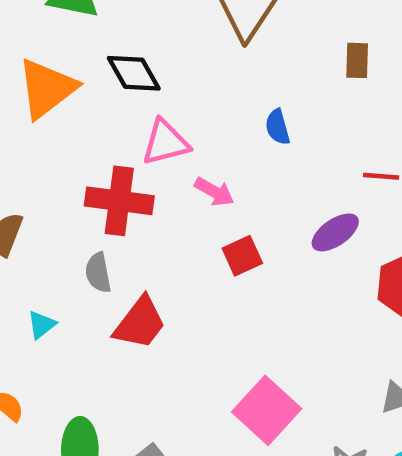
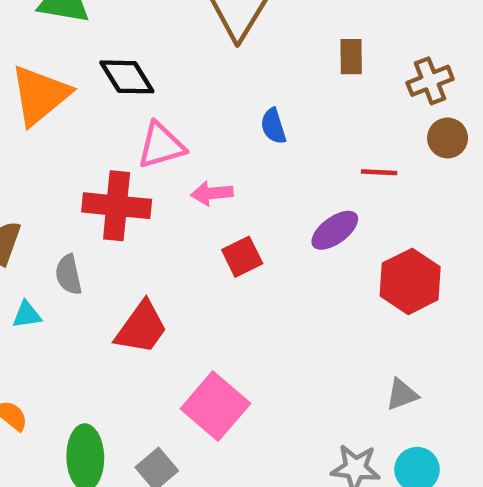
pink arrow: (214, 192) -> (212, 193), turned 147
gray semicircle: (98, 273) -> (69, 275), moved
cyan triangle: (41, 325) -> (27, 315), moved, turned 32
pink square: (267, 410) -> (215, 406), moved

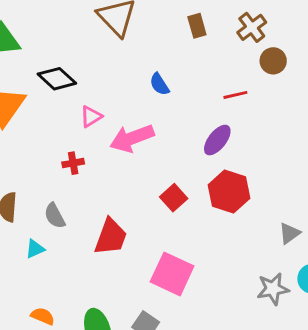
pink triangle: (161, 145) -> (91, 117), size x0.7
pink arrow: (212, 193) -> (132, 138), size x1.6
red cross: (117, 206) -> (73, 163), size x0.5
red square: (242, 257) -> (174, 198), moved
red hexagon: (410, 281) -> (229, 192), moved

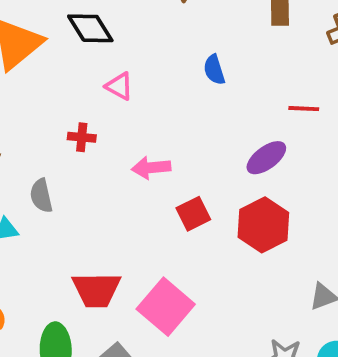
pink triangle: (91, 117) -> (119, 86), turned 45
pink arrow: (132, 138) -> (151, 168), moved, size x0.7
red trapezoid: (111, 237) -> (96, 290), moved, turned 54

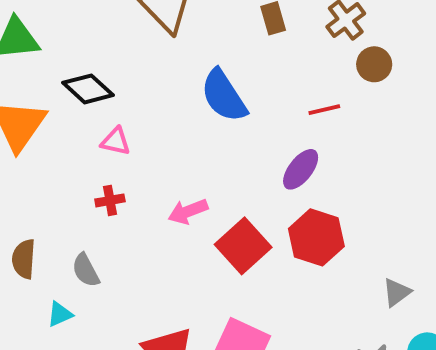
blue semicircle: (214, 70) -> (224, 96), size x1.8
pink triangle: (119, 86) -> (116, 141), moved
red square: (193, 214) -> (243, 246), size x1.5

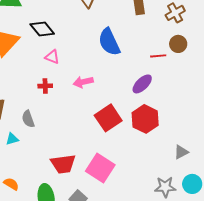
brown circle: (374, 64) -> (178, 44), moved
pink arrow: (188, 211) -> (83, 82), moved

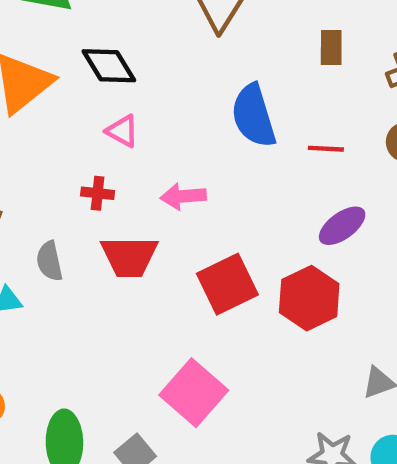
red line: (158, 56) -> (326, 149), moved
purple ellipse: (142, 84) -> (342, 226), moved
red trapezoid: (63, 164) -> (129, 257), moved

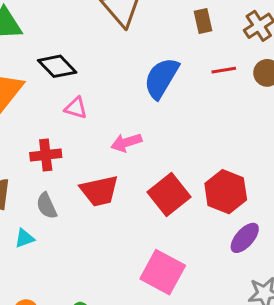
blue semicircle: (254, 116) -> (161, 78), turned 60
red line: (326, 149) -> (224, 70), moved
red cross: (98, 193) -> (46, 155), moved, size x1.4
purple ellipse: (342, 226) -> (245, 238), moved

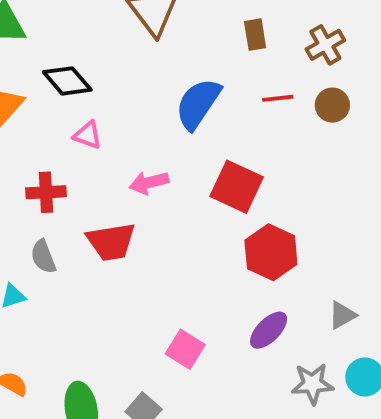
red square: (169, 195) -> (237, 187), moved, turned -30
purple ellipse: (245, 238) -> (269, 330), moved
pink square: (163, 272) -> (185, 349), size x0.7

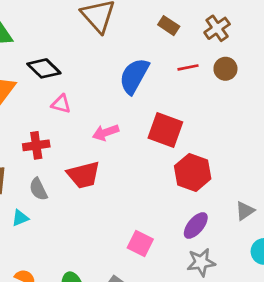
brown rectangle: (255, 35) -> (169, 26), turned -42
gray star: (312, 384) -> (201, 262), moved

